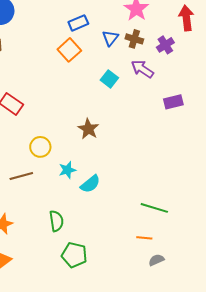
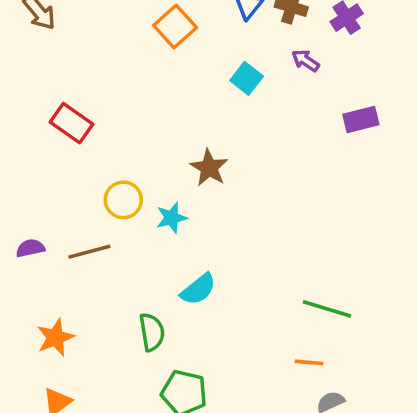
purple arrow: (142, 69) -> (306, 61), size x0.7
cyan star: (67, 170) -> (172, 218), moved
cyan semicircle: (90, 184) -> (198, 289), moved

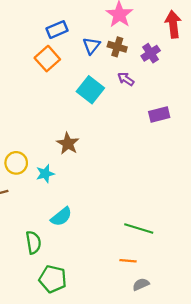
cyan square: (247, 78) -> (90, 90), size x1.4

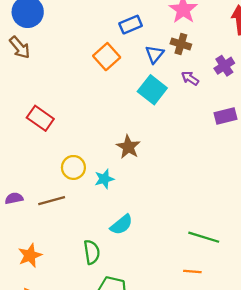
blue rectangle: (57, 30) -> (131, 25), moved
blue triangle: (91, 46) -> (155, 54), moved
purple cross: (151, 53) -> (224, 66), moved

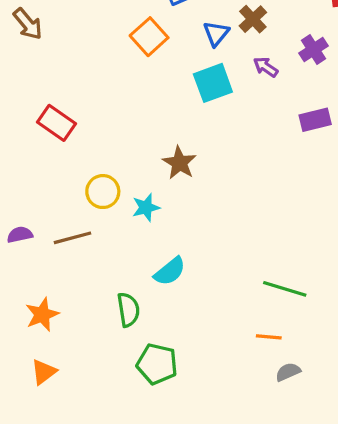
brown cross: (181, 44) -> (253, 19), turned 30
cyan square: (152, 90) -> (213, 83), turned 32

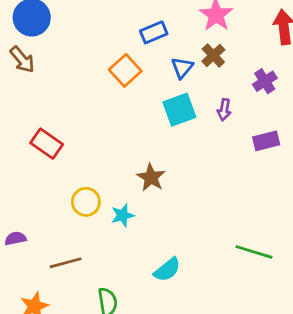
purple arrow: (266, 67) -> (224, 110), moved, turned -115
brown line: (72, 238) -> (66, 263), moved
cyan semicircle: (170, 271) -> (167, 270), moved
green line: (285, 289) -> (254, 252), moved

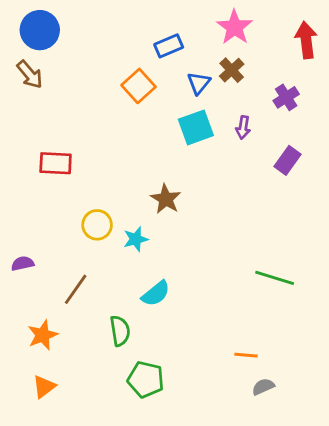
purple rectangle: (266, 141) -> (288, 160), turned -40
red rectangle: (47, 144) -> (56, 163), turned -32
brown line: (66, 263) -> (76, 289), turned -40
cyan semicircle: (167, 270) -> (156, 294), moved

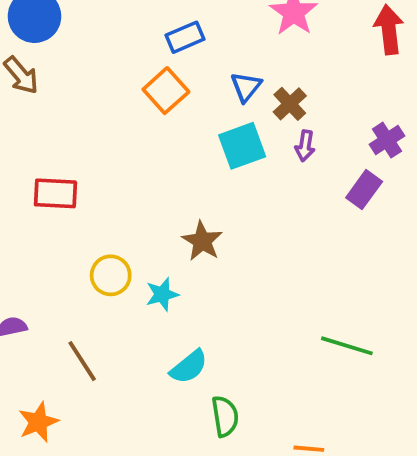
blue rectangle: (169, 46) -> (185, 37), moved
brown cross: (232, 70) -> (290, 104), moved
purple cross: (286, 97) -> (387, 140), moved
brown line: (76, 289) -> (82, 361), turned -68
green semicircle: (120, 331) -> (225, 416), moved

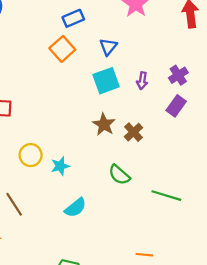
brown cross: (290, 104) -> (133, 132), moved
purple cross: (387, 140) -> (178, 75), moved
brown star: (202, 241) -> (104, 124), moved
green semicircle: (225, 416) -> (119, 175), moved, turned 140

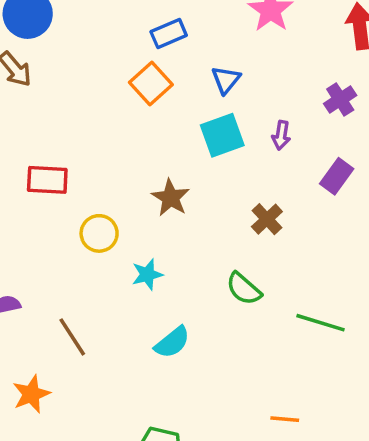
purple cross: (178, 75) -> (340, 99), moved
brown star: (104, 124) -> (171, 198), moved
yellow circle: (31, 155) -> (99, 233), moved

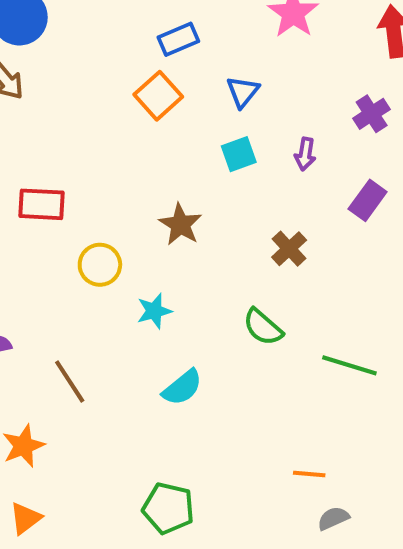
cyan square: (222, 135) -> (239, 154), size x0.7

